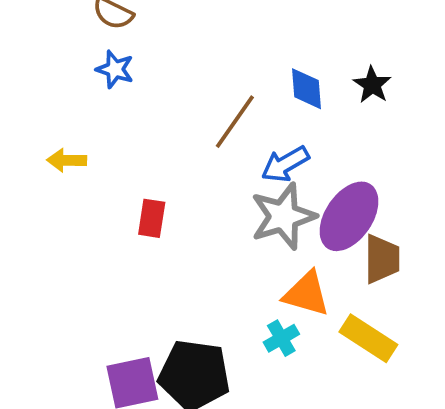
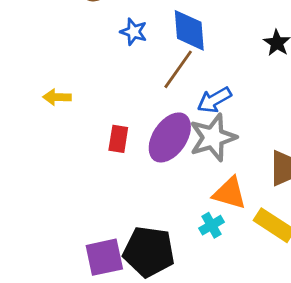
blue star: (115, 69) -> (134, 32), moved
blue diamond: (306, 89) -> (189, 30), moved, size x1.4
purple ellipse: (349, 216) -> (170, 137), moved

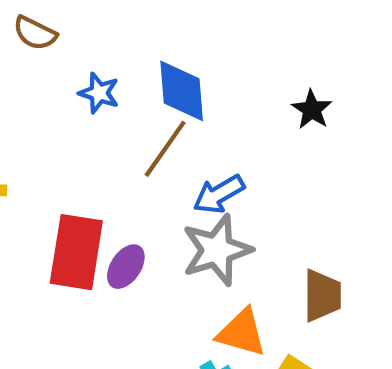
purple ellipse: (170, 137) -> (126, 267), moved, size x0.6
red rectangle: (118, 139) -> (76, 252), size x1.8

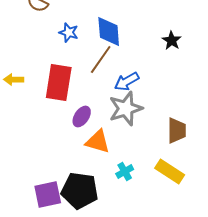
red rectangle: (76, 252) -> (59, 82), moved
orange triangle: (242, 333) -> (98, 142), moved

